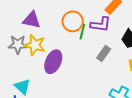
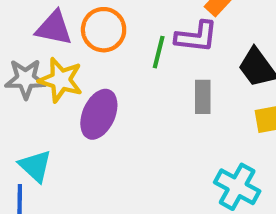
orange circle: (73, 21) -> (104, 30), moved
gray rectangle: (104, 53) -> (203, 97), turned -35

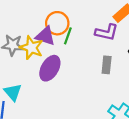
purple triangle: (54, 28) -> (45, 36), moved
green line: (159, 52) -> (68, 36), moved

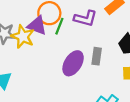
purple L-shape: (107, 32) -> (85, 18), moved
purple ellipse: (50, 68) -> (73, 63), moved

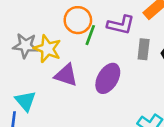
purple triangle: (37, 26) -> (66, 75), moved
gray rectangle: (97, 56) -> (144, 49), moved

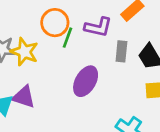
purple triangle: (66, 75) -> (24, 97), moved

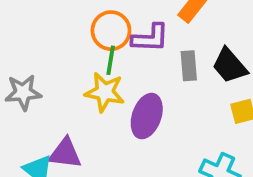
orange circle: (55, 23) -> (111, 31), moved
yellow star: (24, 52) -> (105, 92), moved

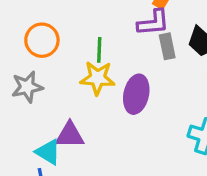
orange circle: (111, 31) -> (42, 40), moved
purple L-shape: (150, 38) -> (153, 23), moved

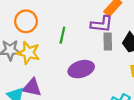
yellow star: (98, 78) -> (29, 53), moved
purple ellipse: (136, 94) -> (81, 69), turned 50

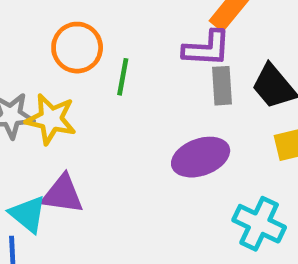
orange circle: (26, 21) -> (77, 48), moved
purple ellipse: (81, 69) -> (201, 157), moved

